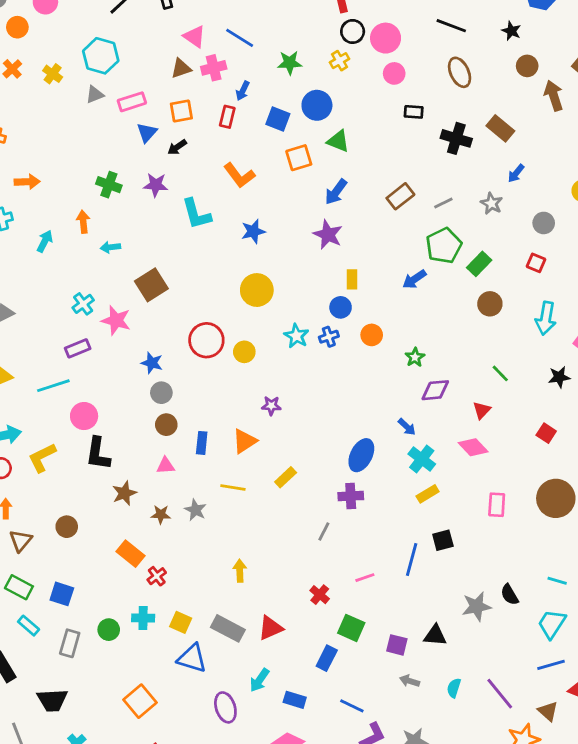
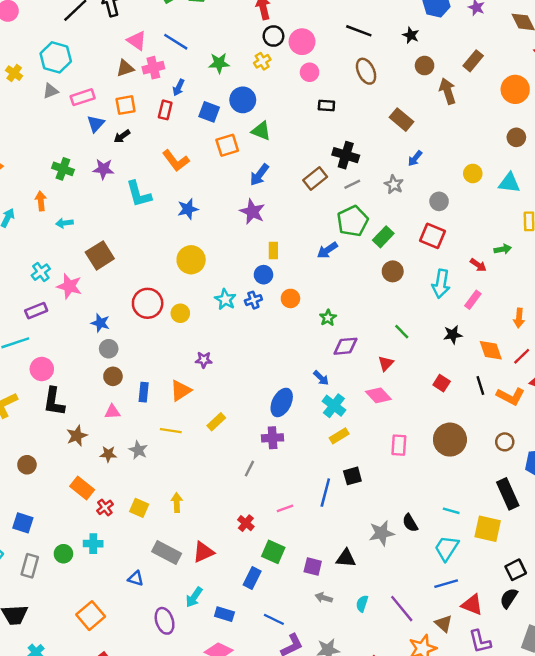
black cross: (456, 138) -> (346, 155), moved
red square: (536, 263) -> (432, 236), size x1.5
yellow square: (181, 622) -> (139, 508), moved
blue triangle: (192, 658) -> (136, 578), size x0.6

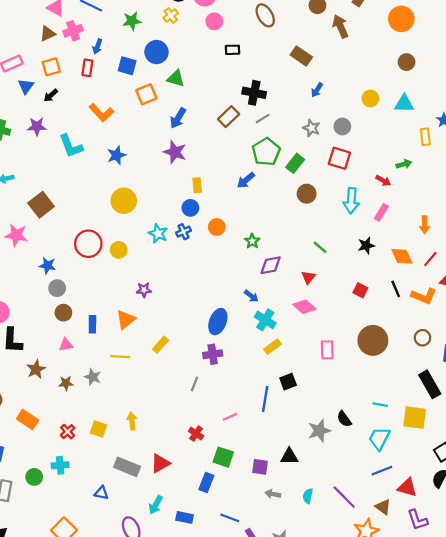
gray star: (394, 185) -> (311, 128), moved
orange rectangle: (82, 488) -> (28, 419), moved

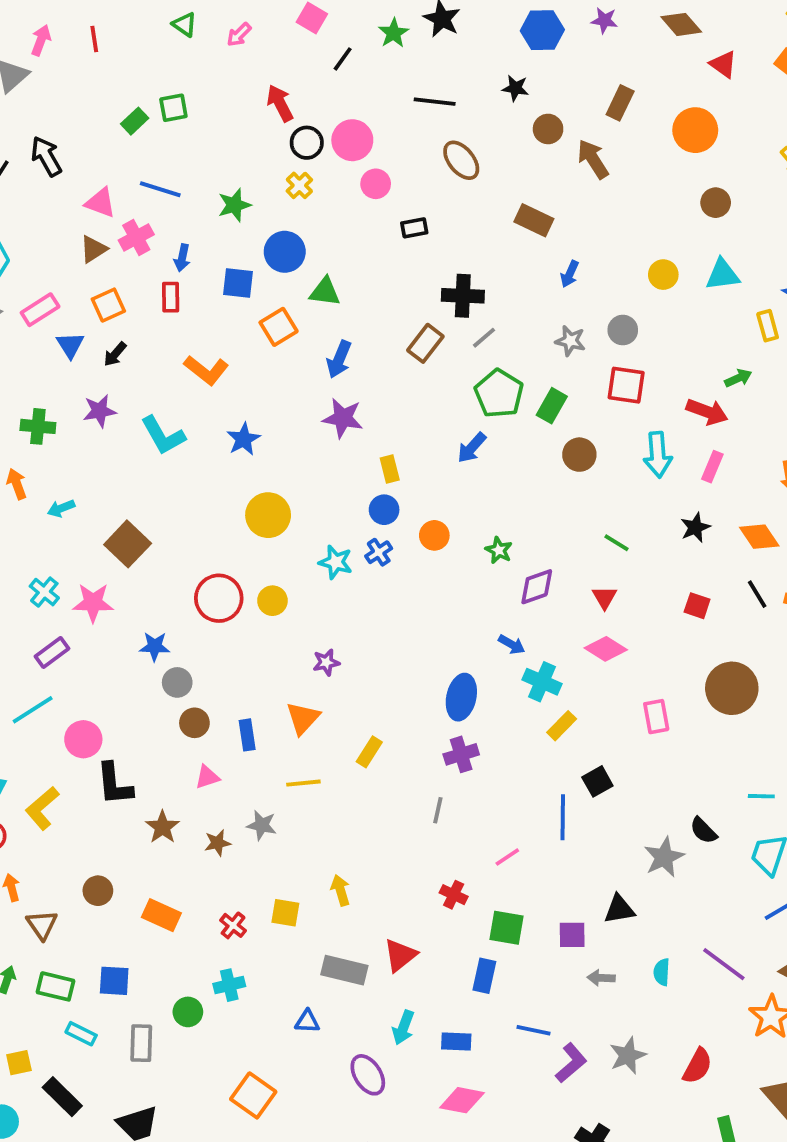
red arrow: (383, 181) -> (707, 412), size x1.5

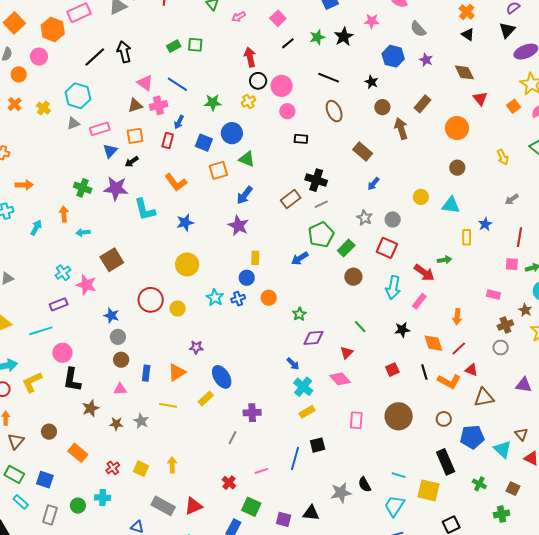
purple star: (99, 411) -> (116, 188), size x1.4
red square: (697, 606) -> (392, 370), turned 32
blue ellipse: (461, 697) -> (222, 377), moved, turned -60

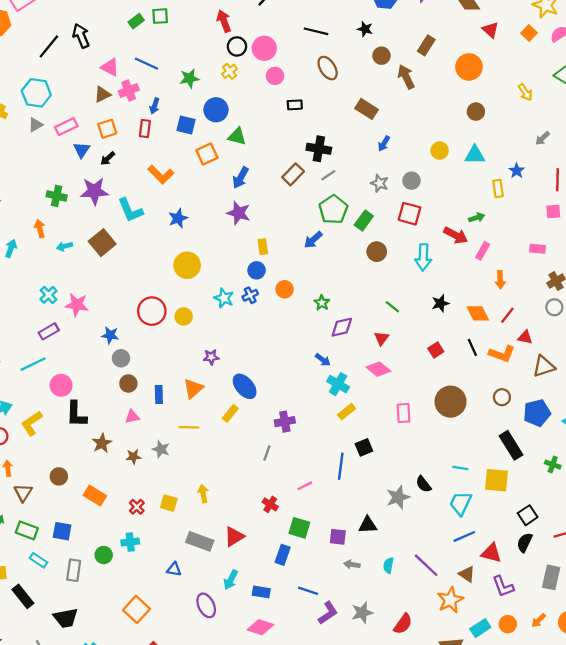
brown square: (112, 260) -> (102, 243), moved
pink rectangle: (419, 301) -> (483, 251), moved

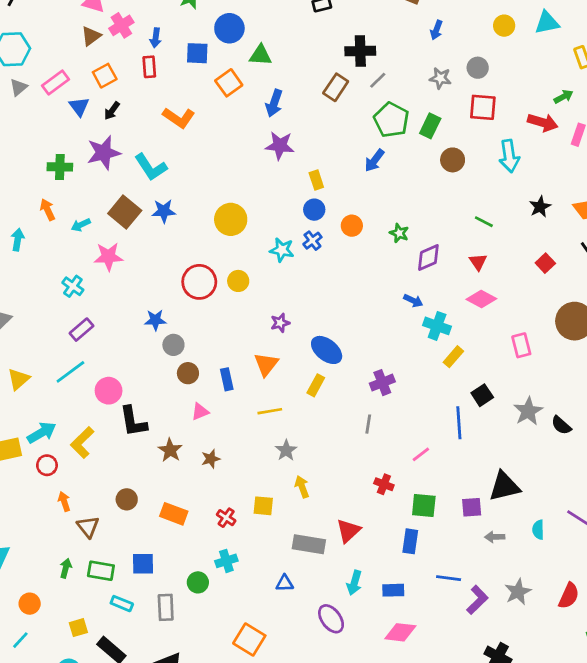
blue star: (178, 218) -> (164, 211), moved, turned 30
pink star: (77, 305) -> (108, 257), moved
gray star: (161, 449) -> (286, 450), moved, turned 30
gray star: (398, 497) -> (528, 411), moved
black triangle: (368, 525) -> (504, 486), size x1.4

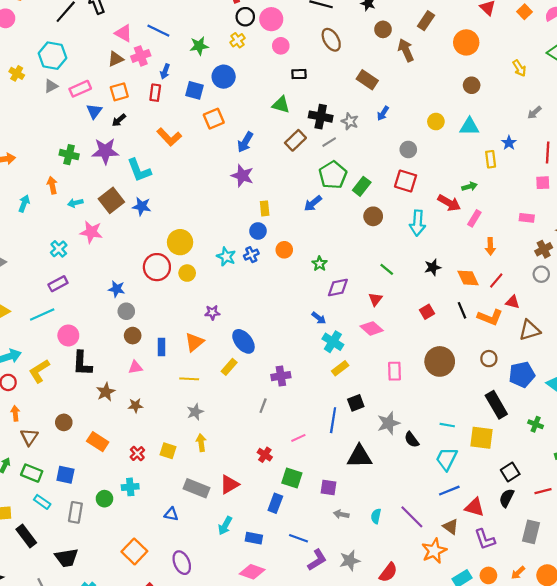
green triangle: (260, 55) -> (281, 105), moved
gray star: (440, 78) -> (350, 121), moved
yellow circle: (231, 219) -> (180, 242), moved
black triangle: (504, 486) -> (360, 456), moved
purple ellipse: (331, 619) -> (182, 563), moved

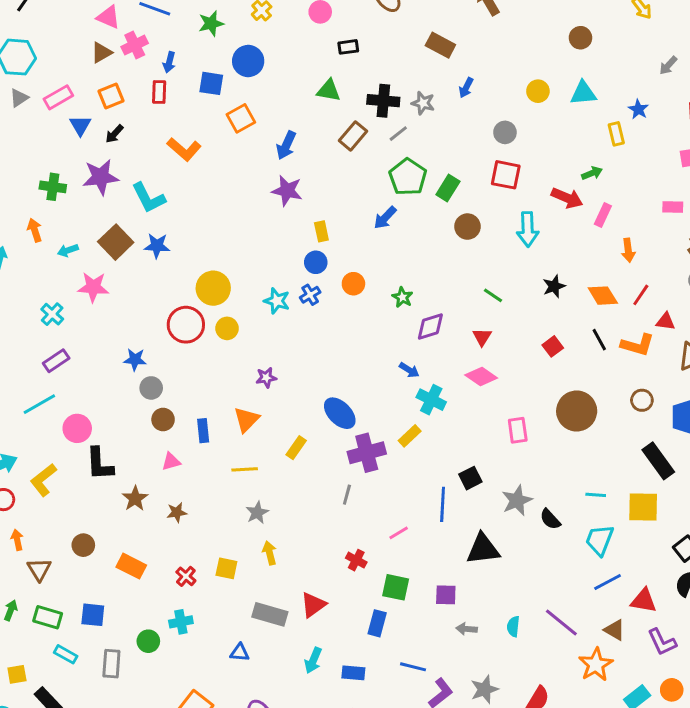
blue ellipse: (243, 341) -> (340, 413), moved
yellow rectangle: (340, 368) -> (410, 436), moved
purple cross: (281, 376) -> (367, 453), size x1.4

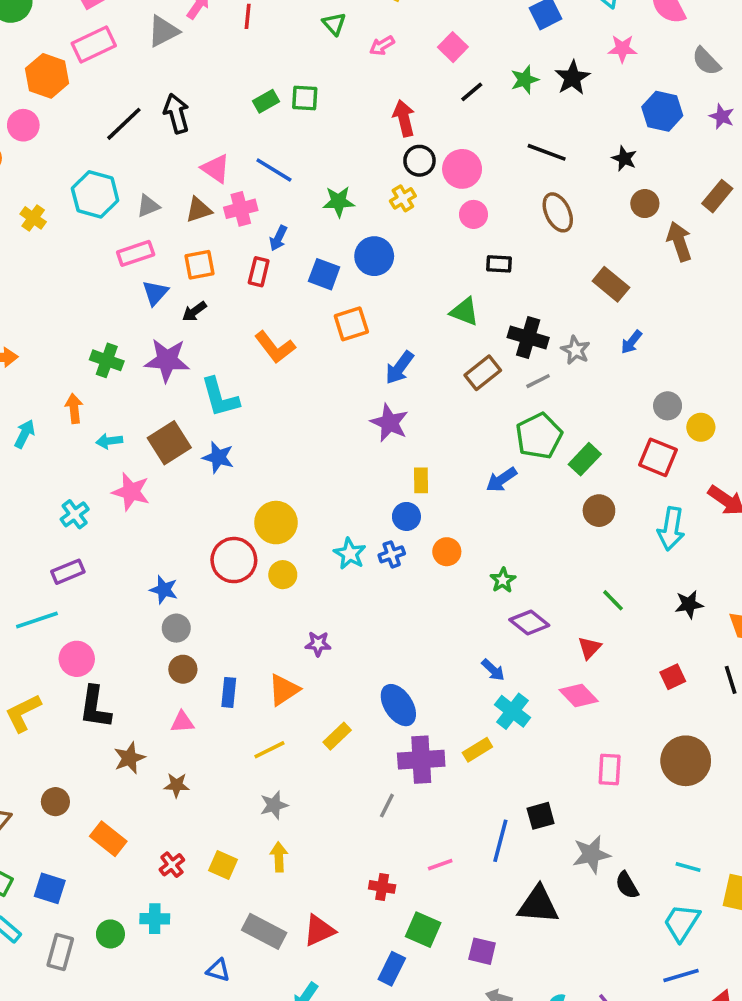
yellow circle: (538, 91) -> (701, 427), moved
gray triangle: (19, 98) -> (148, 206), moved
purple diamond: (430, 327) -> (529, 622), turned 44
yellow line: (245, 469) -> (269, 750), turned -35
red cross: (356, 560) -> (382, 887), turned -30

